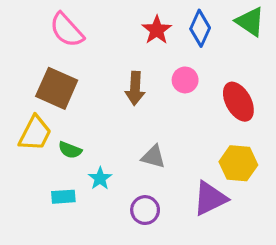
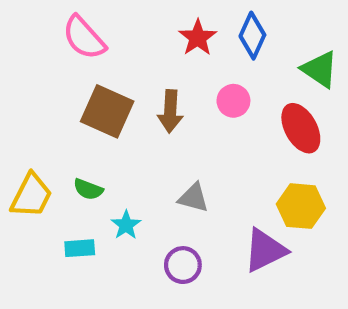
green triangle: (250, 22) -> (320, 69), moved
brown square: (57, 88) -> (107, 111), moved
yellow trapezoid: (35, 133) -> (31, 196), moved

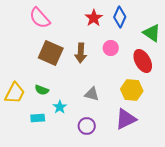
yellow hexagon: (301, 206) -> (132, 90), moved

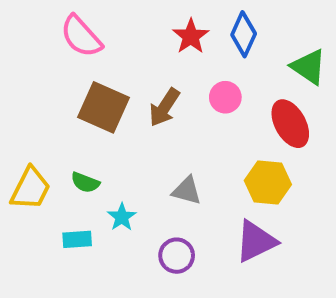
brown arrow: (81, 53) -> (164, 107), turned 30

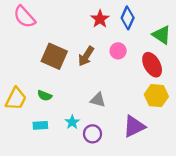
pink semicircle: (81, 36) -> (24, 17), moved
yellow hexagon: (268, 182) -> (156, 96), moved
cyan star: (122, 217) -> (72, 122), moved

